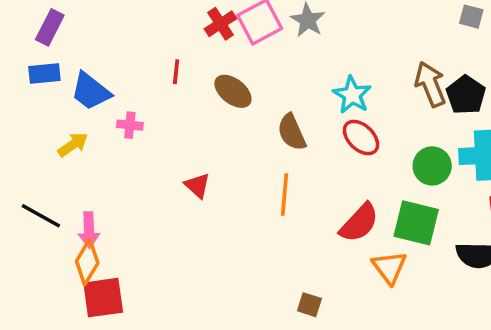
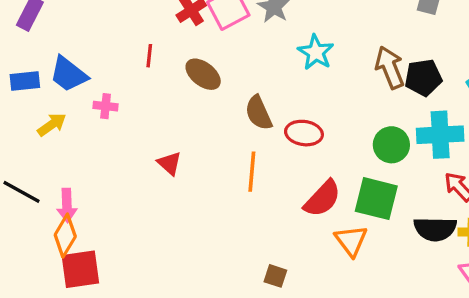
blue rectangle: (44, 74) -> (25, 81), moved
cyan star: (352, 95) -> (316, 52), moved
black pentagon: (466, 95) -> (423, 78), turned 30
red ellipse: (361, 138) -> (304, 133), moved, turned -36

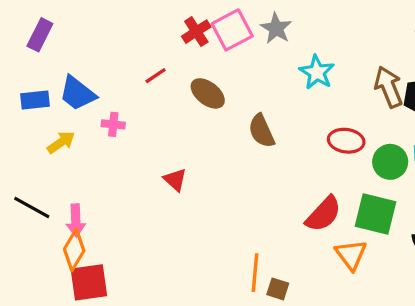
red line: (149, 56) -> (156, 76), turned 50
red ellipse: (304, 133) -> (346, 141), moved
orange line: (252, 172) -> (255, 273), moved

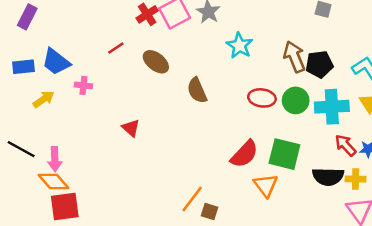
green circle: (390, 162) -> (296, 100), moved
orange diamond: (74, 250) -> (54, 182), turned -72
orange line: (255, 273) -> (192, 199), turned 32

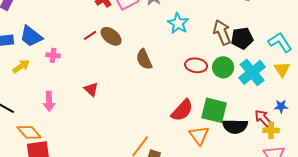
red line: (116, 48) -> (90, 35), moved
cyan cross: (332, 107) -> (252, 72), turned -36
red arrow: (346, 145) -> (263, 118), moved
pink arrow: (55, 159) -> (49, 101), moved
black semicircle: (328, 177) -> (235, 126), moved

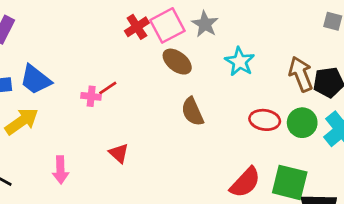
red line: (90, 35) -> (108, 88), moved
brown ellipse: (111, 36) -> (177, 62), moved
pink cross: (53, 55) -> (91, 96), moved
yellow arrow: (21, 66) -> (22, 121), size x1.4

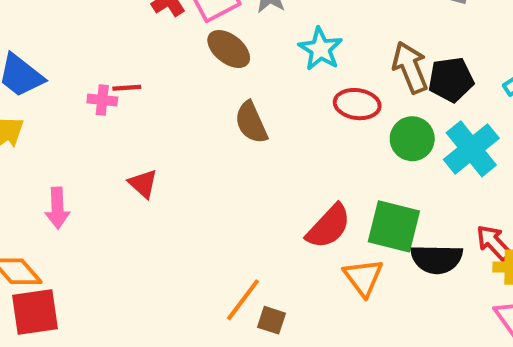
red line: (108, 88) -> (127, 88), turned 30
red ellipse: (265, 120) -> (357, 104), moved

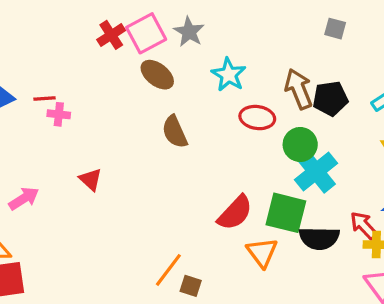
red line: (127, 88) -> (44, 98), moved
cyan cross: (471, 149) -> (316, 172), moved
pink arrow: (57, 208) -> (24, 199), turned -120

